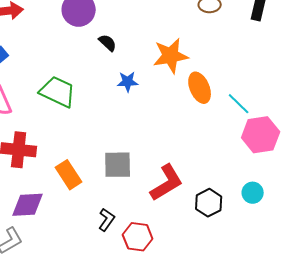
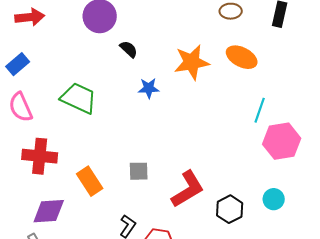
orange ellipse: (200, 88) -> (242, 57), moved, turned -40
cyan line: (239, 104) -> (260, 110), turned 65
gray square: (118, 165) -> (139, 171), size x0.7

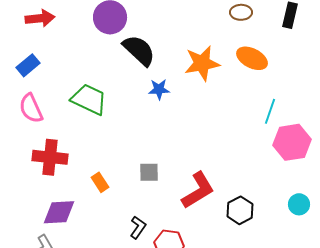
black semicircle: (129, 49) -> (139, 50), size x1.8
orange rectangle: (90, 181) -> (100, 182), size x0.7
cyan circle: (274, 199) -> (299, 204), moved

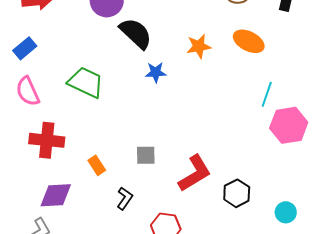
orange star: (202, 63) -> (199, 46), size x0.7
cyan circle: (299, 204) -> (286, 212), moved
black L-shape: (138, 227) -> (125, 198), moved

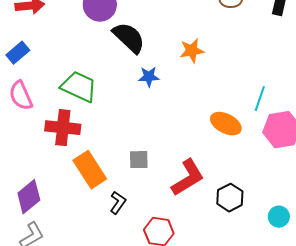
orange ellipse: (249, 41) -> (226, 124), moved
red cross: (47, 140) -> (63, 128), moved
orange rectangle: (97, 165) -> (90, 170), size x1.8
purple diamond: (56, 195) -> (29, 197), moved, turned -36

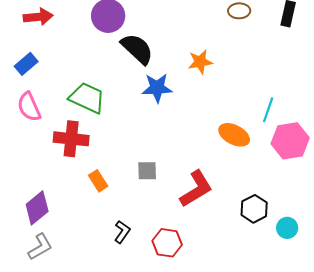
blue star: (149, 77) -> (157, 88), size x1.4
orange rectangle: (90, 170) -> (98, 181), size x0.6
black hexagon: (230, 198) -> (254, 209), moved
black L-shape: (118, 203) -> (122, 232), moved

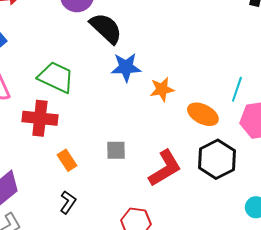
orange star: (200, 62) -> (162, 89), moved
black hexagon: (254, 209) -> (217, 159), moved, size x1.4
black L-shape: (122, 232) -> (68, 202), moved

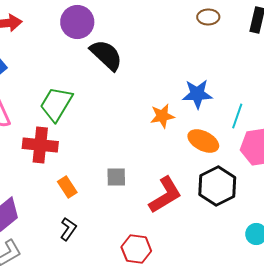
blue star: (126, 67) -> (197, 94), moved
green trapezoid: (56, 77) -> (56, 104), turned -84

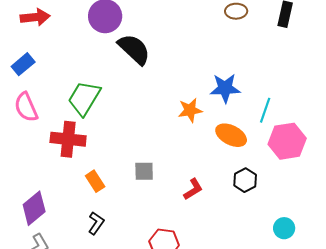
black hexagon: (217, 186) -> (245, 180), size x0.6
red L-shape: (165, 195) -> (193, 189), size x0.6

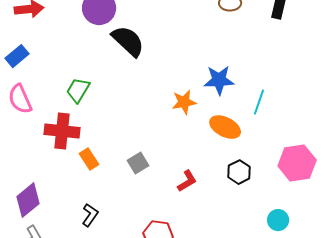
green trapezoid: (84, 98) -> (78, 90), size x0.7
pink hexagon: (287, 141) -> (297, 163), moved
gray square: (144, 171) -> (138, 163), turned -30
orange rectangle: (95, 181) -> (89, 159), moved

